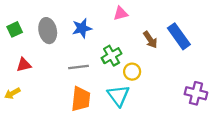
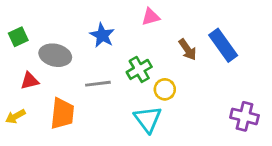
blue star: (82, 28) -> (102, 35), turned -30
gray ellipse: (48, 31) -> (55, 55), moved, turned -65
orange trapezoid: (81, 99) -> (62, 114), moved

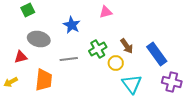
green square: (18, 37) -> (28, 10), moved
blue rectangle: (223, 45) -> (157, 54), moved
brown arrow: (188, 50) -> (127, 46), moved
cyan triangle: (148, 119) -> (132, 84), moved

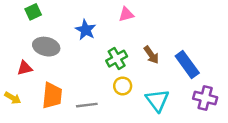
gray line: (69, 59) -> (87, 105), moved
yellow circle: (116, 63) -> (123, 86), moved
yellow arrow: (11, 82) -> (13, 98), turned -120

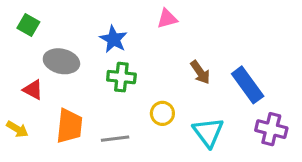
green square: (33, 12) -> (28, 25), moved, turned -35
green cross: (117, 59) -> (121, 77), moved, turned 36
red triangle: (25, 68) -> (33, 90), turned 42

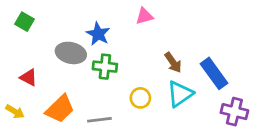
gray ellipse: (61, 61) -> (71, 53), moved
orange trapezoid: (69, 126) -> (60, 109), turned 40
cyan triangle: (208, 132) -> (180, 94), moved, turned 32

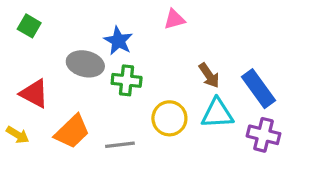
red triangle: (29, 77) -> (34, 94), size x1.4
cyan triangle: (180, 94) -> (217, 113), turned 32
yellow circle: (140, 98) -> (169, 118), size x1.4
purple cross: (234, 112) -> (263, 135), moved

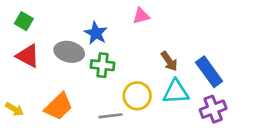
red triangle: (34, 94) -> (28, 56), moved
purple cross: (263, 135) -> (213, 109), turned -35
gray line: (120, 145) -> (110, 116), moved

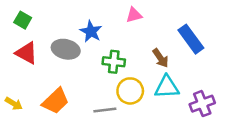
green cross: (102, 65) -> (114, 62), moved
blue rectangle: (209, 72) -> (191, 39), moved

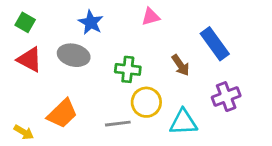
blue star: (91, 31) -> (91, 22), moved
cyan triangle: (167, 87) -> (183, 122), moved
yellow arrow: (14, 104) -> (24, 132), moved
purple cross: (202, 104) -> (226, 97), moved

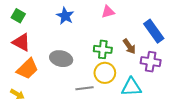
gray ellipse: (74, 55) -> (61, 59), moved
green cross: (128, 69) -> (103, 49), moved
purple cross: (226, 97) -> (151, 62), moved, turned 30
orange trapezoid: (62, 114) -> (27, 69), moved

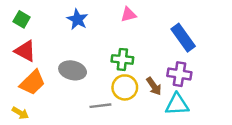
brown arrow: (129, 46) -> (154, 86), moved
cyan triangle: (131, 87) -> (177, 104), moved

